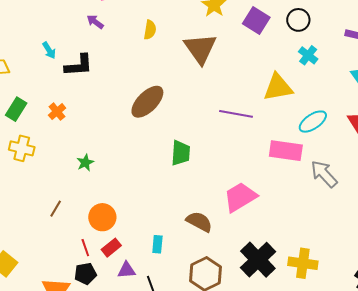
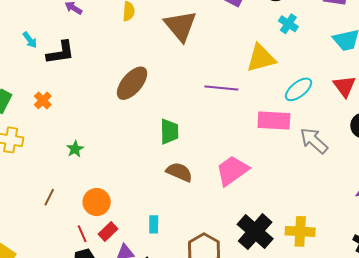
brown semicircle: (199, 222) -> (179, 172), moved

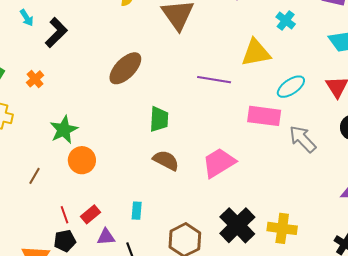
black L-shape: (61, 53) -> (56, 32), turned -40
green star: (75, 149) -> (64, 130), size x1.6
orange circle: (97, 202) -> (82, 160), moved

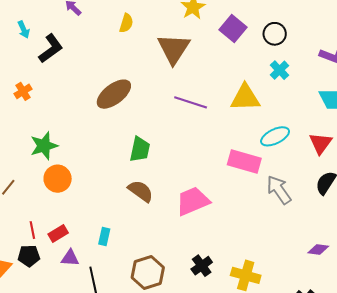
purple line: (214, 80) -> (191, 102), moved
black cross: (237, 225) -> (202, 266), size x0.6

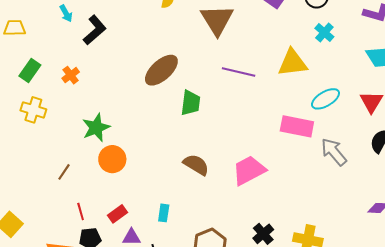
green trapezoid: (140, 149) -> (191, 103), moved
red line: (32, 230) -> (81, 212), moved

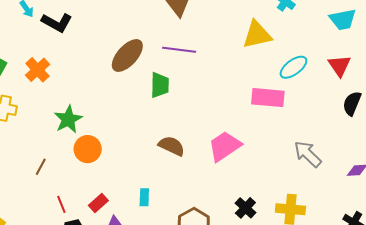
black L-shape: (95, 30) -> (57, 22), turned 76
purple line: (239, 72) -> (179, 50), moved
orange cross: (71, 75) -> (37, 70), size x1.4
gray arrow: (334, 152) -> (308, 154), moved

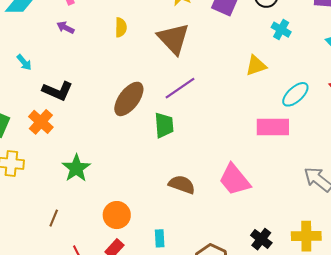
black L-shape: (57, 22) -> (58, 91), moved
yellow triangle: (257, 35) -> (256, 66), size x0.7
purple line: (179, 50) -> (180, 88), turned -36
pink trapezoid: (225, 146) -> (235, 180), turned -90
orange circle: (88, 149) -> (117, 215), moved

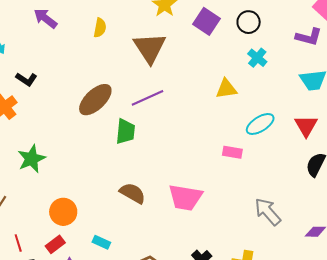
purple arrow: (66, 28) -> (45, 18), size x1.4
black L-shape: (58, 91) -> (26, 79), size x0.7
pink rectangle: (273, 127) -> (232, 152), size x0.6
pink trapezoid: (235, 180) -> (185, 197), turned -51
cyan rectangle: (160, 238) -> (101, 242), turned -72

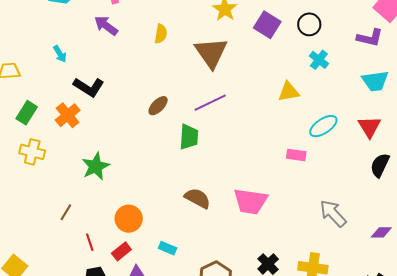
black L-shape: (26, 79) -> (89, 87), size x1.4
brown ellipse: (95, 100) -> (158, 106), size x0.6
red line: (18, 243) -> (90, 242), moved

